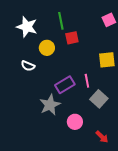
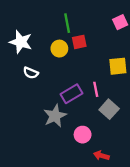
white star: (27, 27) -> (21, 42), moved
yellow circle: (47, 48) -> (59, 49), moved
red arrow: (102, 137) -> (101, 156), moved, turned 152

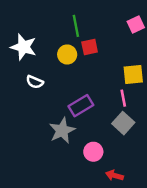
pink line: (96, 89) -> (123, 98), moved

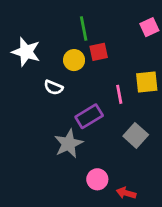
white semicircle: (35, 82) -> (53, 87), moved
pink line: (123, 98) -> (119, 94), moved
pink circle: (93, 152) -> (97, 179), moved

